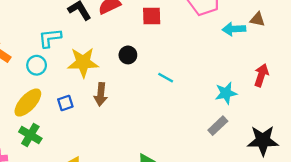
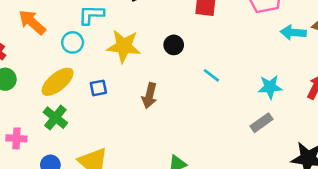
cyan star: (226, 93) -> (270, 87), moved
brown arrow: (101, 94) -> (149, 96), moved
gray rectangle: (218, 126) -> (261, 123), moved

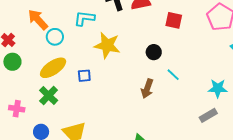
cyan circle: (73, 42) -> (55, 37), moved
black circle: (174, 45) -> (154, 52), moved
brown arrow: (149, 96) -> (147, 89), moved

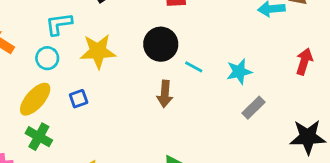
cyan circle: (55, 37) -> (47, 58), moved
black circle: (154, 52) -> (161, 44), size x1.6
cyan star: (218, 88) -> (239, 72), moved

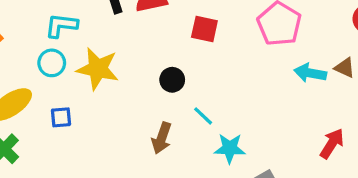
black circle: (161, 44) -> (172, 80), size x0.6
cyan circle: (47, 58) -> (52, 63), moved
cyan star: (239, 72) -> (230, 148), moved

